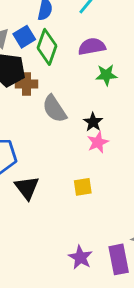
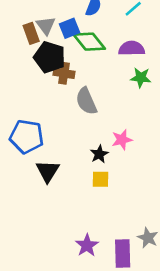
green diamond: (47, 47) -> (89, 42), turned -68
black star: (93, 122) -> (99, 154), moved

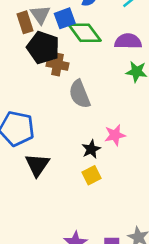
yellow square: (100, 179) -> (92, 175), turned -30

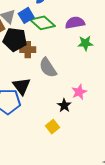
black triangle: (37, 165) -> (22, 86), moved
yellow square: (92, 175) -> (52, 127), moved

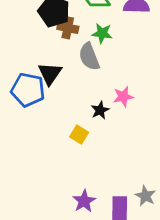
green star: (85, 43) -> (102, 33), moved
yellow square: (52, 127) -> (79, 135), turned -32

